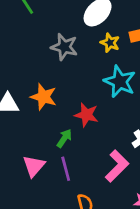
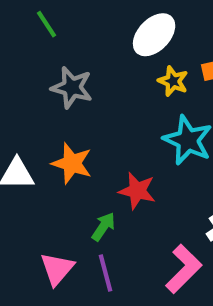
gray star: (64, 47) -> (72, 87), moved

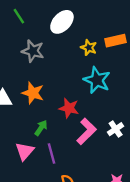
white ellipse: (154, 35) -> (62, 22), moved
green arrow: (103, 227) -> (41, 128), moved
pink L-shape: (184, 269) -> (86, 131), moved

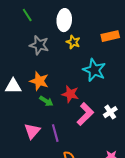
white ellipse: (62, 22) -> (64, 20), turned -40
yellow star: (89, 48) -> (73, 42), moved
green arrow: (41, 128) -> (46, 101), moved, turned 88

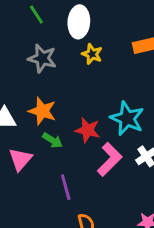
green line: (27, 15) -> (36, 15), moved
cyan star: (94, 70) -> (127, 118), moved
pink triangle: (32, 131) -> (20, 159), moved

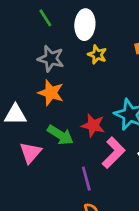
orange star: (42, 111) -> (51, 93), moved
green arrow: (53, 140) -> (60, 135), size x1.4
purple line: (66, 187) -> (86, 179), moved

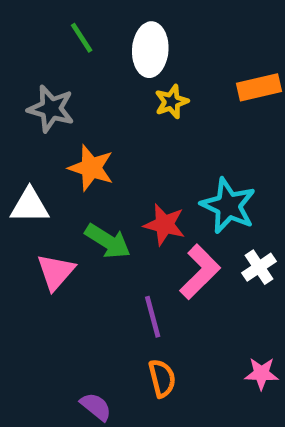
yellow star: (97, 55) -> (172, 102), turned 30
gray star: (51, 59) -> (51, 109), moved

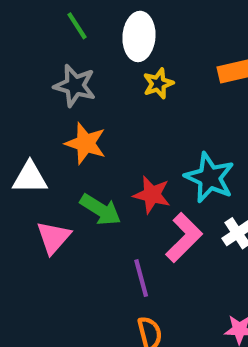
gray star: (51, 109) -> (75, 86), moved

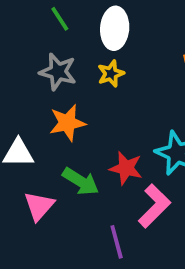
yellow star: (158, 84) -> (111, 74), moved
orange star: (86, 143) -> (67, 123), turned -30

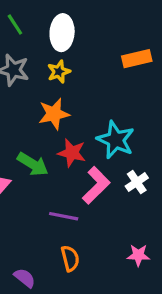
orange star: (67, 123) -> (54, 114), moved
purple line: (117, 242) -> (64, 216), turned -64

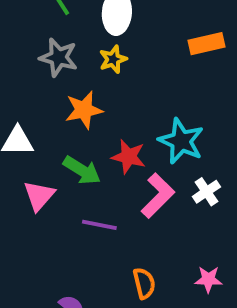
orange star: (54, 114) -> (84, 110), moved
purple line: (64, 216) -> (99, 225), moved
orange semicircle: (70, 258) -> (144, 283), moved

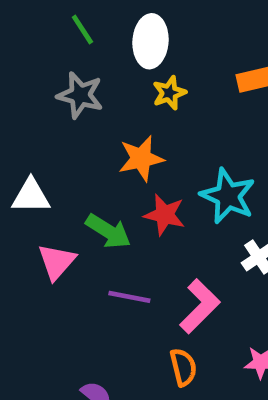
yellow star: (113, 59) -> (169, 93), moved
orange star: (84, 110) -> (141, 158), moved
pink L-shape: (158, 196) -> (200, 306), moved

